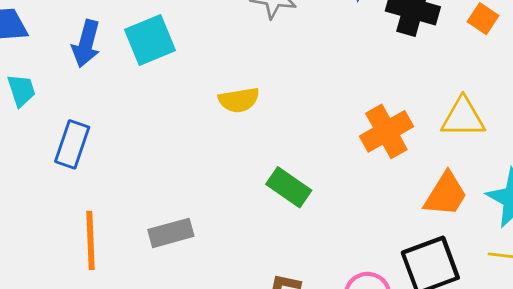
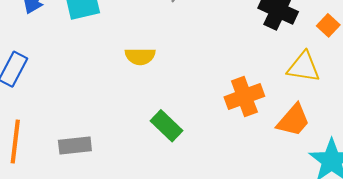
yellow triangle: (463, 117) -> (304, 67), moved
orange trapezoid: (446, 194) -> (293, 120), moved

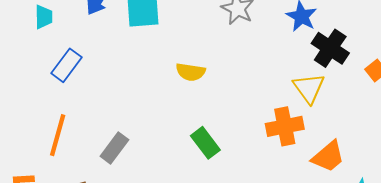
yellow triangle: (304, 67) -> (309, 88), moved, turned 36
gray rectangle: (75, 146) -> (114, 148), turned -56

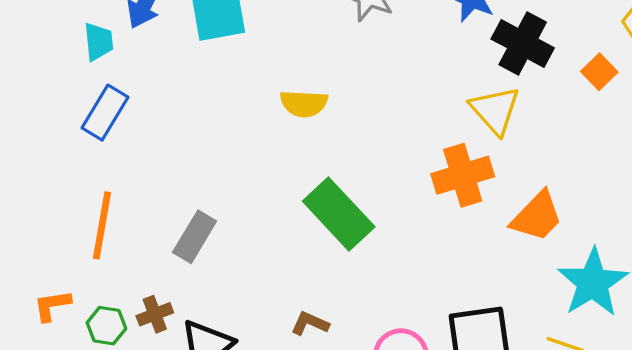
cyan trapezoid: (44, 17) -> (98, 42), moved
green rectangle: (205, 143) -> (339, 214), size x1.4

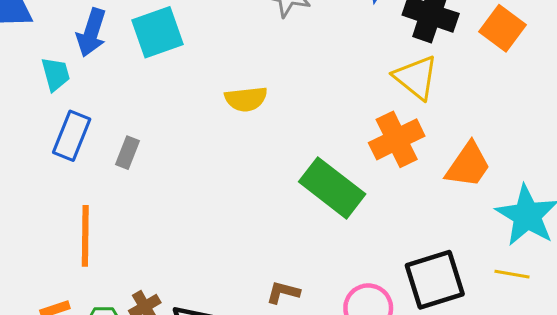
orange square: (599, 72) -> (502, 28), size x1.4
green rectangle: (339, 214) -> (332, 188), moved
gray rectangle: (195, 237) -> (128, 153), moved, size x0.7

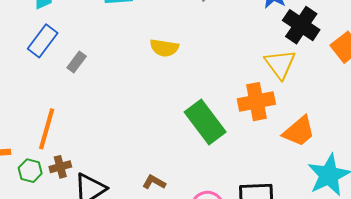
orange line: (85, 236) -> (47, 129), moved

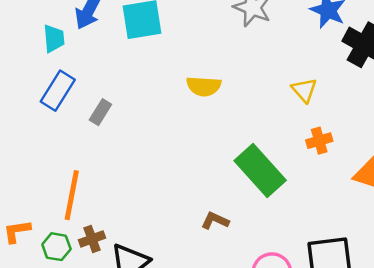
yellow triangle: (280, 64) -> (304, 90), moved, size x0.7
orange cross: (256, 102) -> (319, 141), size x0.6
brown L-shape: (154, 182) -> (215, 221), moved

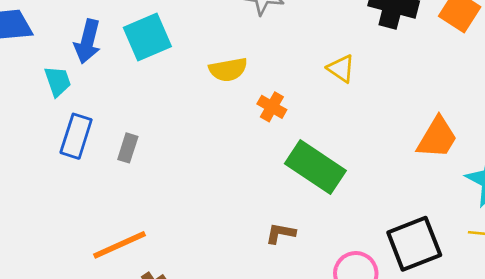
yellow semicircle: (204, 86) -> (228, 70), moved
orange cross: (319, 141) -> (272, 107), moved, turned -30
orange line: (72, 195) -> (119, 245), turned 69

